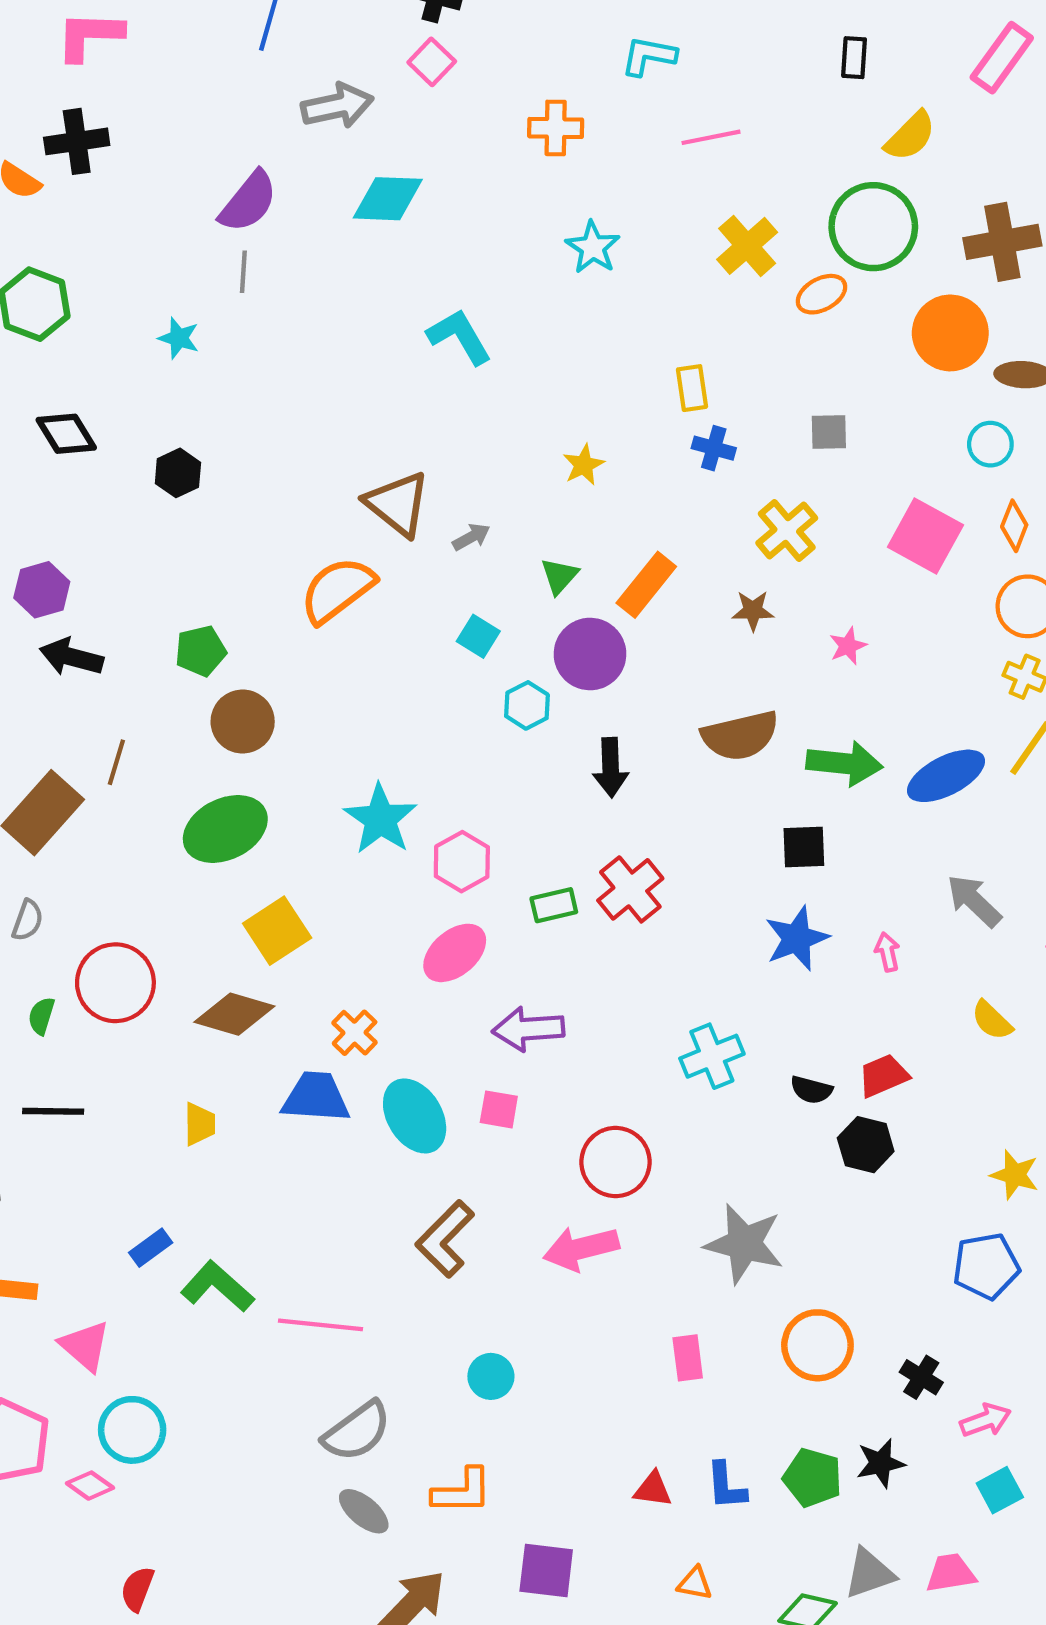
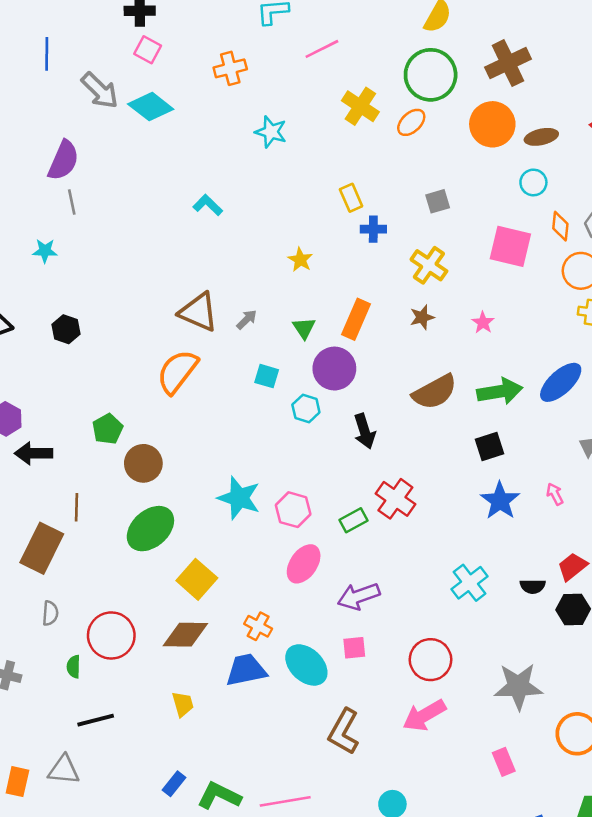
gray arrow: (337, 106) -> (100, 90), turned 72
cyan diamond: (388, 199) -> (151, 107), moved, turned 51
cyan L-shape: (459, 337) -> (208, 205), size x0.7

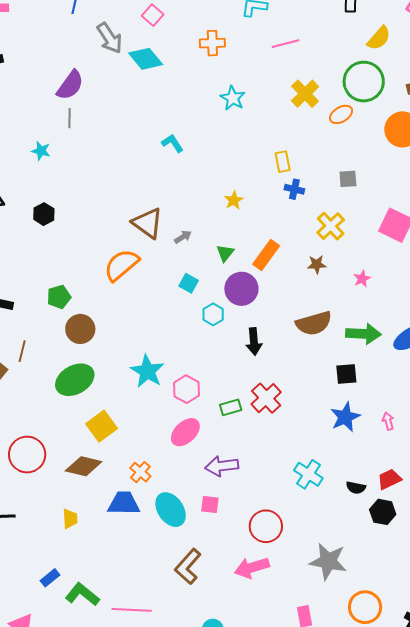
cyan cross: (470, 583) -> (308, 474), turned -32

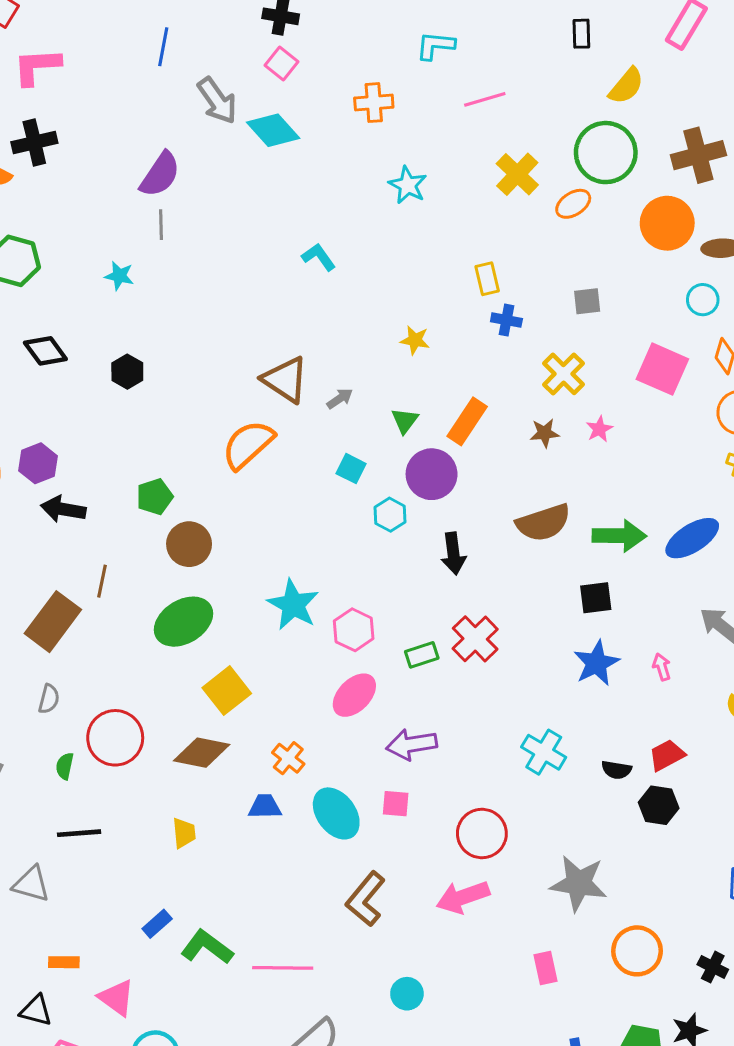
yellow star: (234, 200) -> (415, 340), turned -30
pink star: (362, 279) -> (599, 429), moved
blue trapezoid: (124, 503) -> (265, 807), size x0.7

